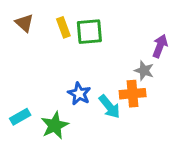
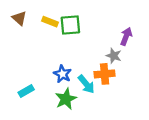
yellow rectangle: (63, 27) -> (50, 22), turned -49
cyan rectangle: (20, 117) -> (26, 91), moved
green star: (55, 125) -> (66, 99), moved

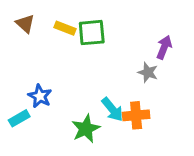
blue star: (62, 74) -> (40, 96), moved
orange cross: (105, 74) -> (136, 115), moved
cyan rectangle: (26, 91) -> (19, 118), moved

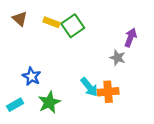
green square: (92, 33) -> (73, 26), turned -30
cyan rectangle: (19, 118) -> (15, 105), moved
green star: (86, 129) -> (49, 102), moved

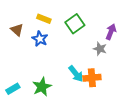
brown triangle: (20, 19) -> (17, 30), moved
green square: (73, 26) -> (75, 24), moved
blue star: (32, 76) -> (40, 39), moved

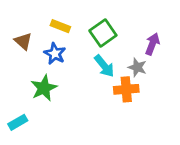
cyan arrow: (76, 74) -> (104, 66), moved
orange cross: (92, 78) -> (126, 89), moved
green star: (42, 87) -> (44, 88), moved

